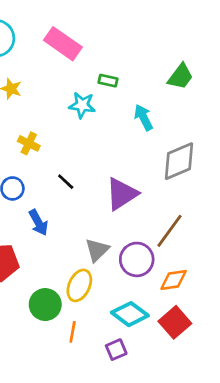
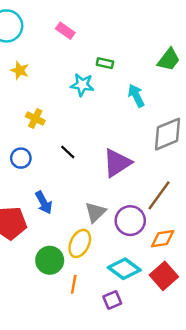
pink rectangle: (63, 44) -> (65, 31), size x0.6
blue arrow: (38, 223) -> (44, 203), moved

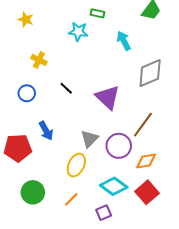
purple triangle: (117, 163) -> (108, 97), turned -44
green circle: (50, 260) -> (33, 192), moved
orange line: (74, 284) -> (71, 199), turned 35

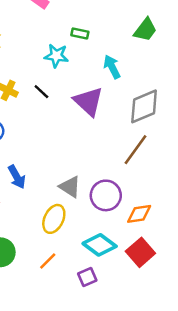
black line: (66, 88) -> (41, 92), moved
purple triangle: (108, 97) -> (88, 101), moved
brown line: (143, 125) -> (135, 150), moved
gray triangle: (89, 139) -> (70, 187), turned -42

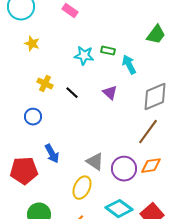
green rectangle: (80, 33) -> (108, 51), moved
black line: (41, 92) -> (72, 93), moved
purple triangle: (88, 101) -> (110, 93), size x0.6
orange diamond: (139, 214) -> (151, 166), moved

